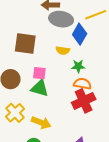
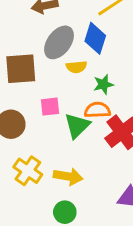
gray ellipse: (61, 19) -> (59, 42), moved, turned -50
orange semicircle: (82, 84) -> (97, 110), moved
green triangle: (40, 88) -> (77, 126), moved, turned -48

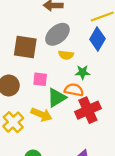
blue diamond: (95, 38) -> (97, 39), moved
yellow arrow: (68, 177) -> (41, 114), moved

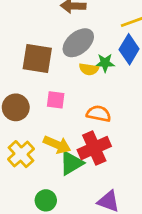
green star: (83, 72) -> (105, 63), moved
green triangle: (57, 98) -> (71, 163), moved
red cross: (88, 110) -> (94, 148), moved

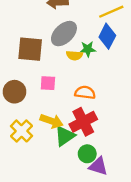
green circle: (46, 200) -> (87, 154), moved

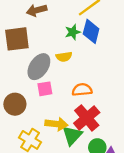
gray ellipse: (64, 34) -> (39, 67), moved
brown square: (30, 49) -> (17, 39), moved
green star: (88, 49) -> (73, 32), moved

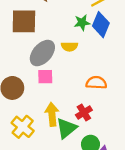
orange semicircle: (82, 90) -> (96, 83), moved
red cross: (87, 118) -> (84, 113), size x0.6
yellow arrow: (56, 124) -> (52, 114), turned -110

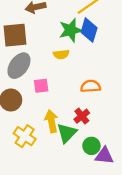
green star: (82, 23) -> (71, 30), size x1.5
gray ellipse: (42, 53) -> (19, 66), moved

